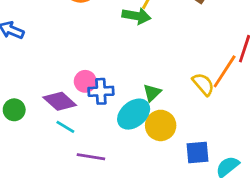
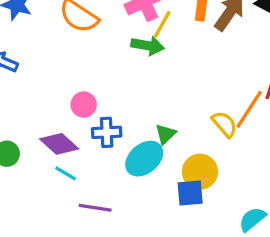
pink circle: (85, 81) -> (84, 105), moved
yellow circle: (161, 125) -> (200, 172), moved
blue square: (198, 152) -> (190, 193), moved

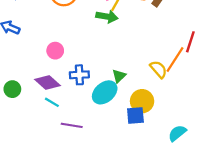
pink circle: (84, 105) -> (55, 51), moved

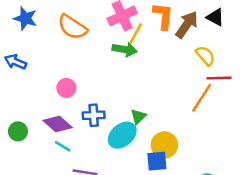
red line: (190, 42) -> (219, 78), turned 70
yellow semicircle: (159, 69) -> (205, 56), moved

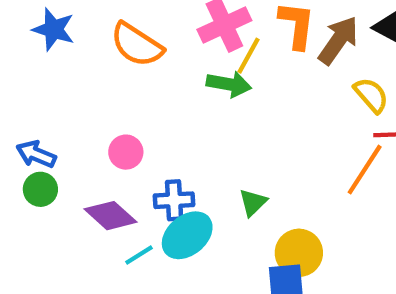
blue arrow: (15, 62) -> (36, 154), moved
green circle: (18, 131) -> (40, 189), moved
cyan ellipse: (122, 135) -> (187, 235), moved
cyan line: (63, 146) -> (139, 255), moved, turned -63

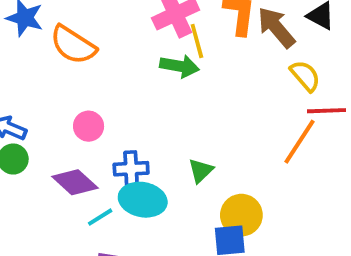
brown arrow: (338, 40) -> (276, 27), turned -75
orange semicircle: (137, 45) -> (73, 45), moved
yellow line: (249, 56) -> (197, 41), turned -44
cyan ellipse: (187, 235) -> (143, 200), turned 51

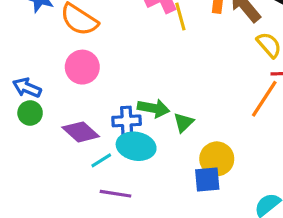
green arrow: (179, 66) -> (153, 108), moved
pink circle: (89, 126) -> (82, 67), moved, size x1.4

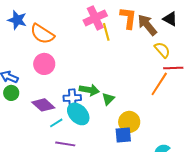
cyan ellipse: (136, 146) -> (78, 114), turned 35

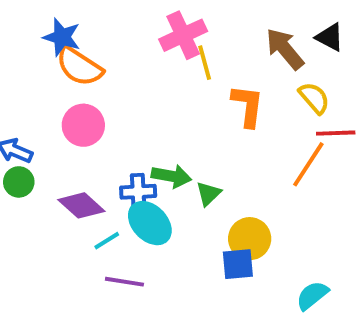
orange L-shape: (128, 18) -> (248, 106), moved
blue star: (17, 20) -> (62, 37), moved

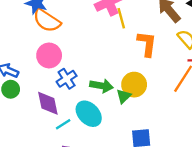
blue cross: (138, 192) -> (67, 79), moved, turned -30
purple diamond: (81, 205) -> (48, 103), turned 36
yellow circle: (250, 239) -> (134, 85), moved

